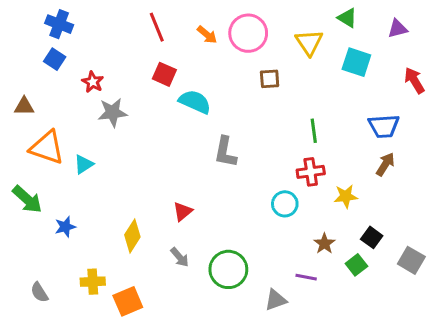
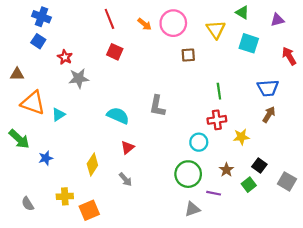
cyan semicircle: (195, 102) -> (118, 116), moved
green circle: (228, 269) -> (188, 174), moved

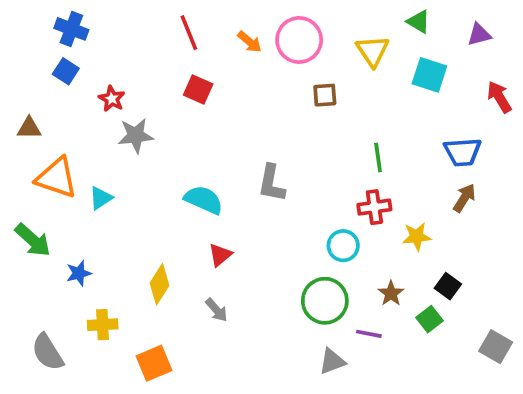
gray square: (287, 181) -> (496, 347), moved
yellow cross: (65, 196) -> (103, 325), moved
gray semicircle: (28, 204) -> (47, 352), size x1.5

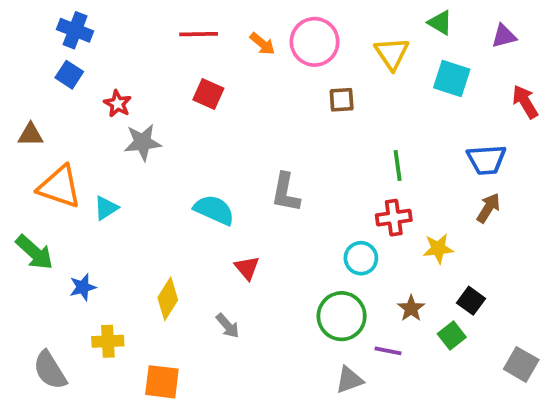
red line: (189, 33) -> (199, 34), turned -69
red triangle: (220, 255) -> (247, 268), moved, turned -30
orange square: (154, 363) -> (162, 382), turned 30

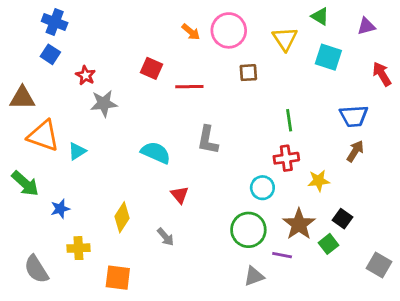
red line: (199, 34) -> (189, 87), moved
brown triangle: (31, 135) -> (22, 98), size x1.4
brown star: (411, 308) -> (299, 224), size x1.6

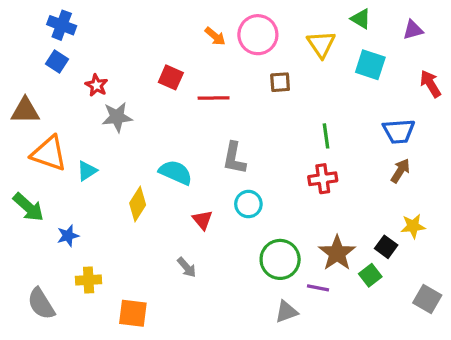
yellow star: (319, 181) -> (413, 226), moved
cyan circle: (262, 188) -> (248, 204), moved
yellow diamond: (122, 217) -> (138, 204), moved

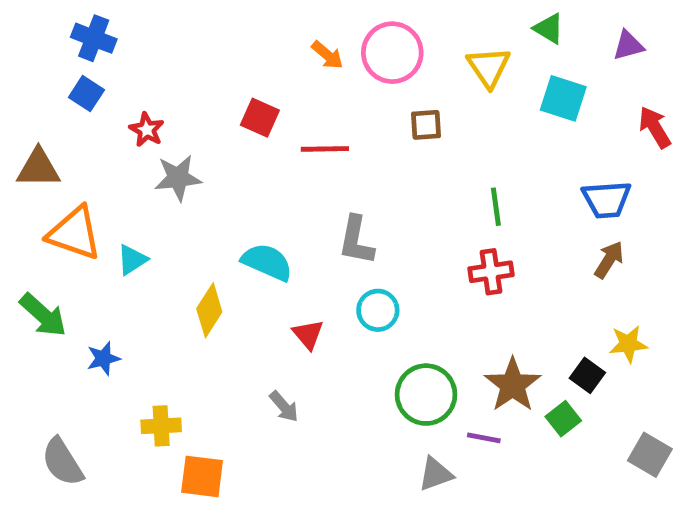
yellow cross: (89, 280) -> (161, 426), moved

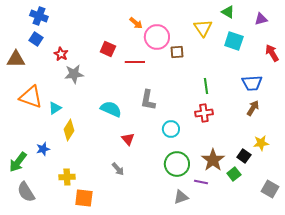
pink circle: (392, 53) -> (157, 37), moved
brown triangle: (38, 168) -> (16, 59), moved
yellow diamond: (209, 310) -> (69, 130), moved
cyan circle: (378, 310) -> (171, 129), moved
green arrow: (43, 315) -> (18, 162), moved, turned 85

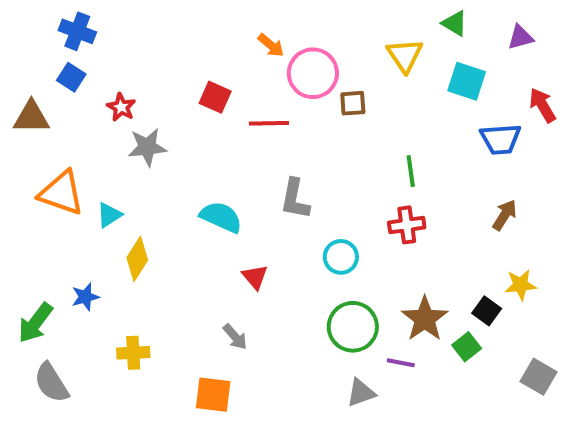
blue trapezoid: (252, 83) -> (501, 139), moved
orange square: (84, 198) -> (213, 395), moved

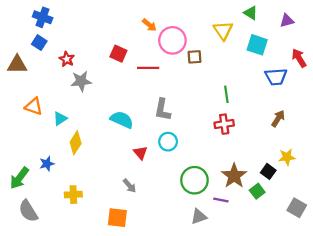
orange triangle: (61, 193) -> (34, 106), size x0.7
cyan circle: (341, 257) -> (168, 142), moved

